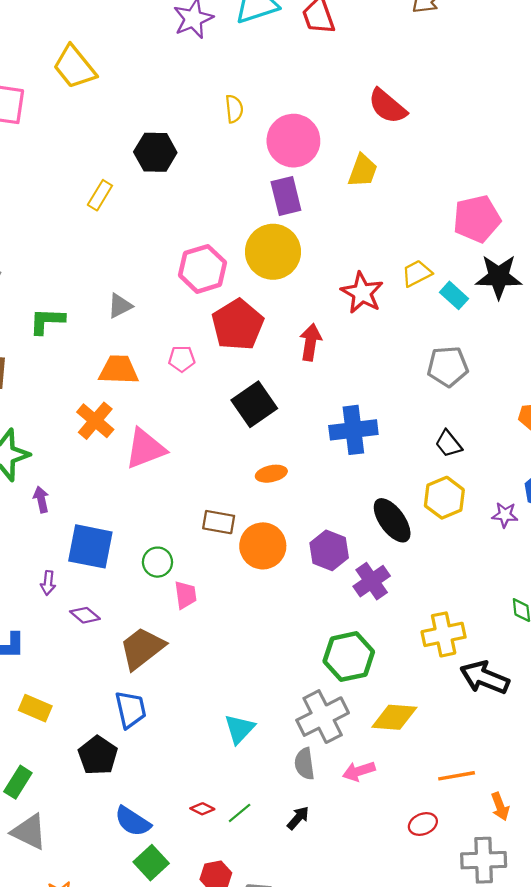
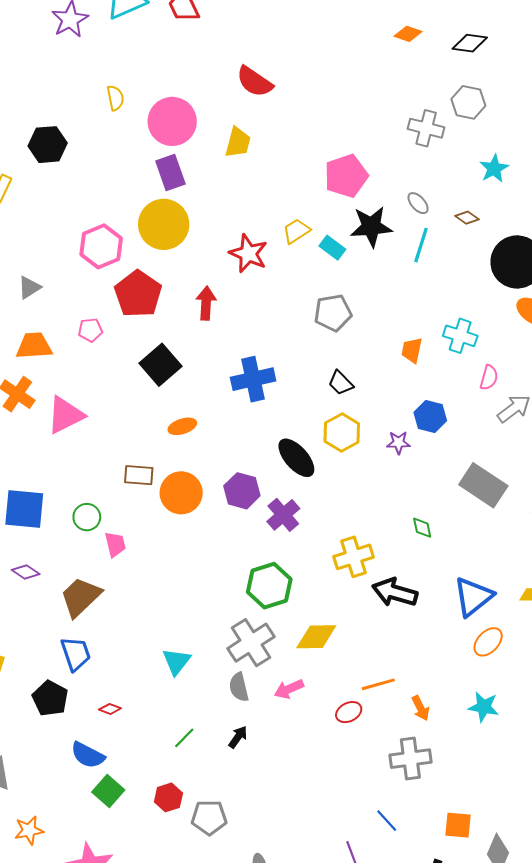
red diamond: (202, 809) -> (110, 709), moved
red ellipse: (423, 824) -> (349, 712), moved

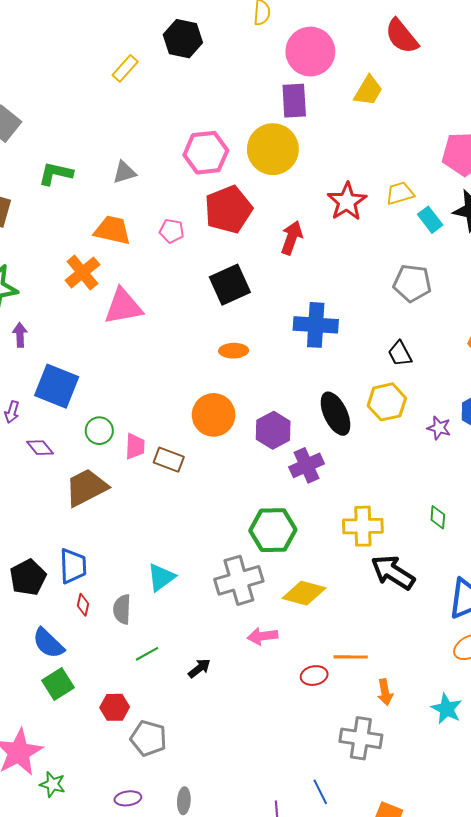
brown rectangle: (139, 475) -> (169, 460), moved
green circle: (87, 517) -> (99, 431), moved
blue trapezoid: (76, 654) -> (73, 566), moved
gray semicircle: (239, 687) -> (122, 609), moved
red diamond: (110, 709) -> (83, 605), turned 65

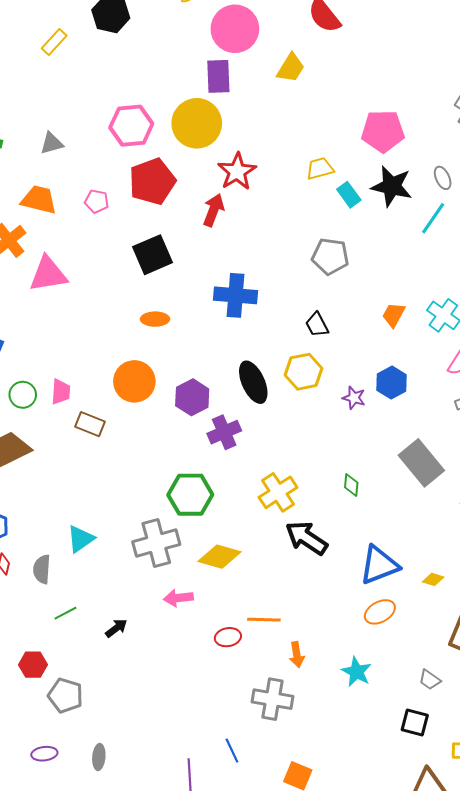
red star: (347, 202) -> (237, 171), moved
pink trapezoid: (135, 446) -> (61, 392), moved
yellow cross: (363, 526) -> (278, 492), turned -33

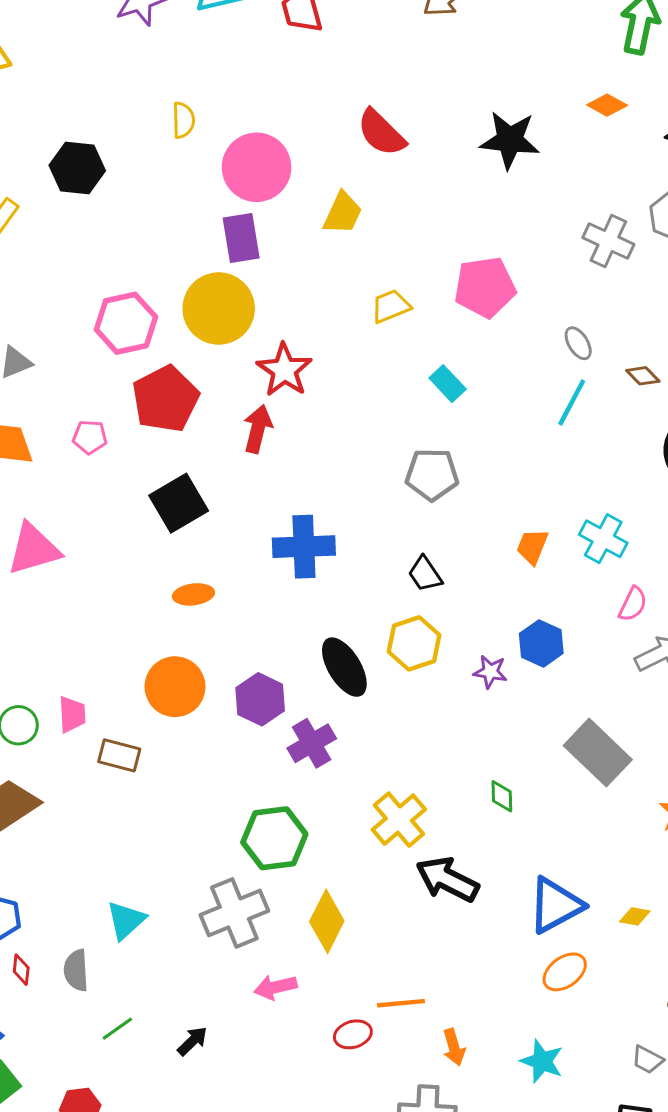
yellow trapezoid: (320, 168) -> (391, 306), moved
black star: (392, 186) -> (510, 140), moved
yellow diamond: (220, 557) -> (327, 921), turned -72

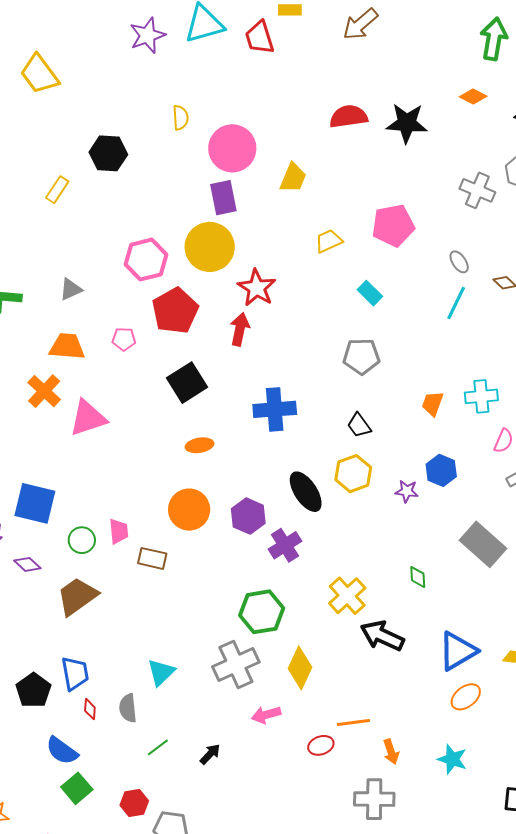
red semicircle: (381, 133) -> (349, 117), moved, turned 129
cyan cross: (603, 539) -> (481, 396), turned -32

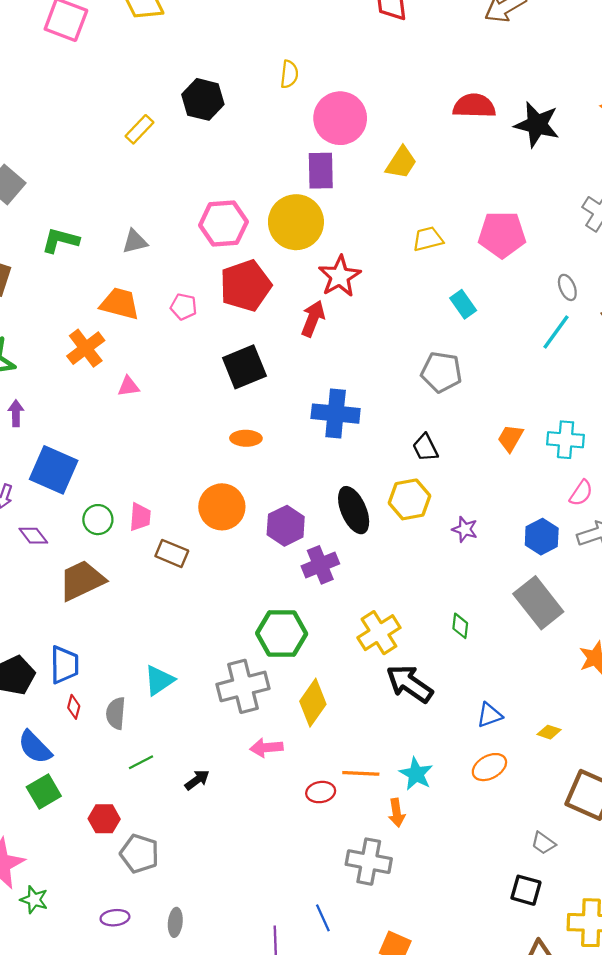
pink triangle: (88, 418) -> (128, 386), size x0.5
blue hexagon: (441, 470) -> (542, 537), moved
blue triangle: (458, 651) -> (489, 715), size x0.6
cyan star: (452, 759) -> (416, 774), moved

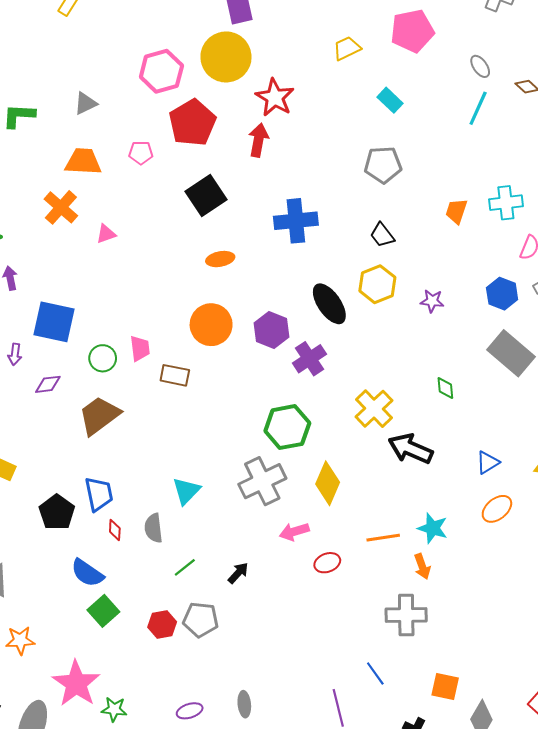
purple diamond: (33, 536) -> (48, 384), turned -48
red ellipse: (321, 792) -> (327, 563), moved
gray pentagon: (139, 854) -> (201, 620), moved

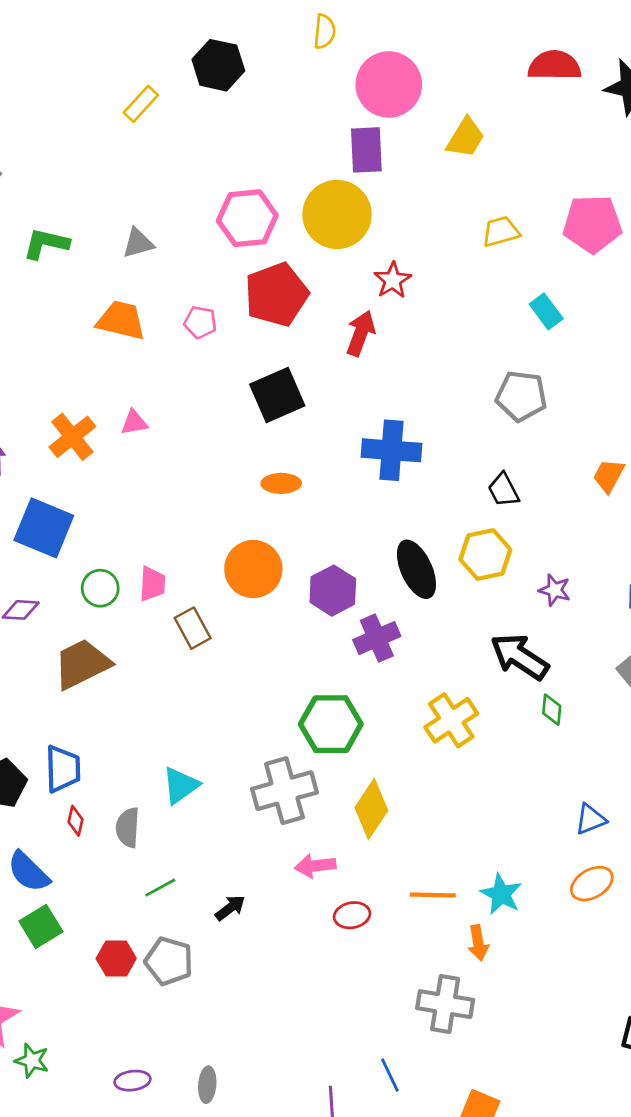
red star: (275, 97) -> (393, 280), size x0.7
orange cross: (61, 207) -> (72, 437), moved
brown rectangle: (175, 375) -> (193, 628), turned 40
black arrow: (411, 449) -> (519, 657), moved

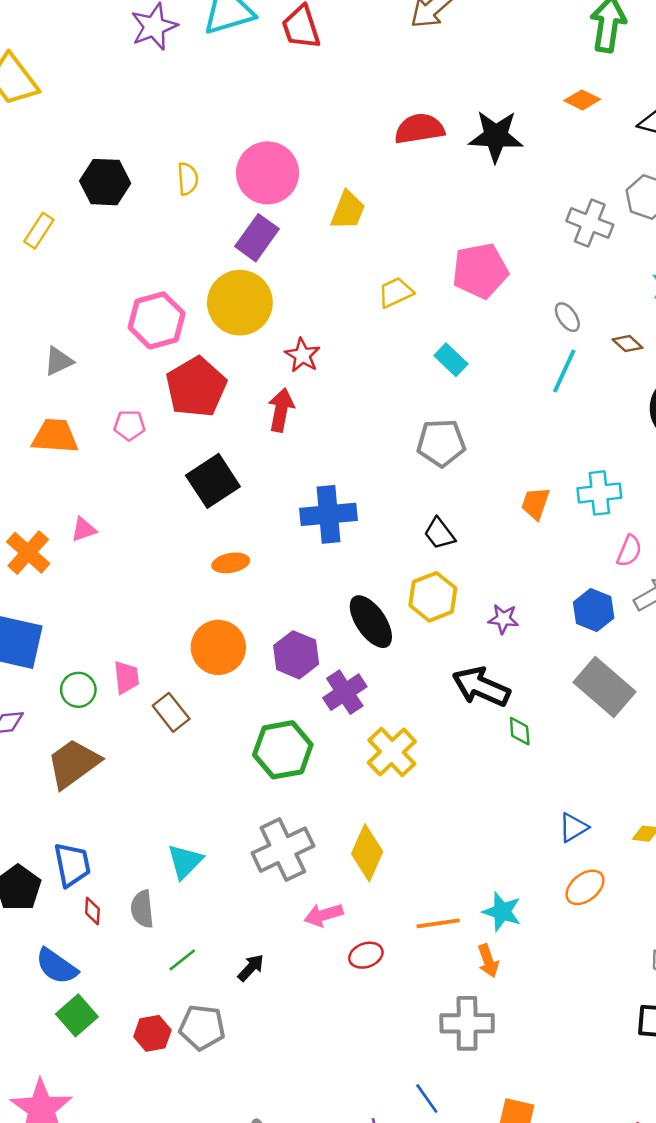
yellow semicircle: (325, 32) -> (188, 179), moved
purple rectangle: (366, 150) -> (257, 238), turned 48
yellow cross: (451, 720) -> (392, 752), moved
green hexagon: (331, 724) -> (283, 750), moved

